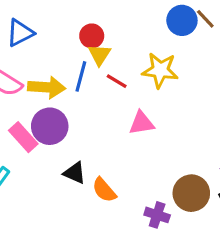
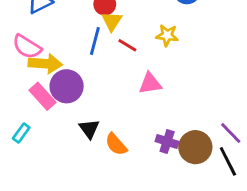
yellow star: (160, 70) -> (167, 35), size x0.7
yellow arrow: (47, 87) -> (45, 64), moved
black triangle: (75, 173) -> (89, 129), turned 30
purple cross: (157, 215) -> (167, 141), moved

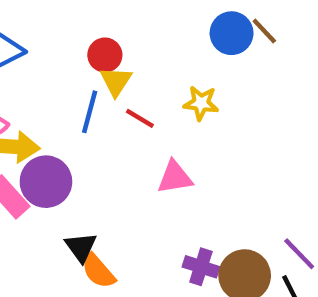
orange semicircle: (116, 144) -> (98, 271), moved

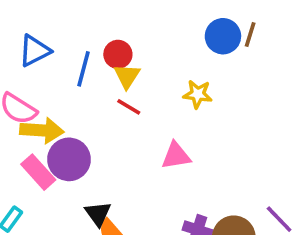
brown line: (264, 31) -> (250, 34), turned 60
blue line: (90, 112) -> (84, 69), moved
red line: (140, 118) -> (129, 107), moved

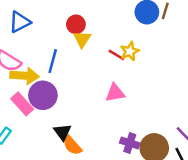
blue line: (84, 69) -> (53, 61), moved
yellow star: (198, 94) -> (130, 51), turned -30
red line: (129, 107) -> (116, 55), moved

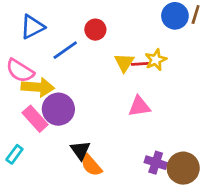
yellow triangle: (82, 39) -> (124, 62), moved
red line: (116, 55) -> (141, 64), turned -35
blue line: (53, 61) -> (65, 50), moved, turned 40

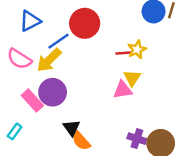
red circle: (95, 30) -> (85, 23), size x1.6
yellow triangle: (124, 62) -> (132, 78), moved
yellow arrow: (38, 87) -> (49, 60), moved, turned 132

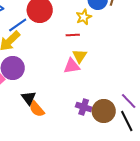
yellow star: (137, 49) -> (84, 17), moved

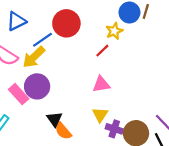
red line: (73, 35) -> (102, 51), turned -40
yellow triangle: (80, 56) -> (100, 115), moved

